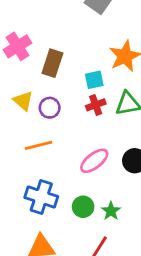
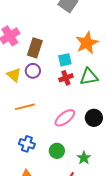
purple circle: (50, 108) -> (33, 71), moved
blue cross: (41, 197) -> (27, 144), size x0.7
green star: (111, 211) -> (84, 158), moved

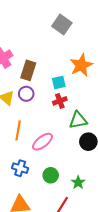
green triangle: (89, 77) -> (78, 120), moved
orange line: (25, 107) -> (18, 130), turned -66
pink ellipse: (65, 118) -> (42, 142), moved

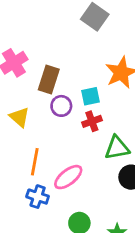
purple circle: (26, 94) -> (61, 106), moved
blue cross: (20, 168) -> (38, 197), moved

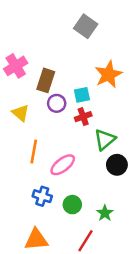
green triangle: (117, 148) -> (105, 139), turned -30
blue cross: (38, 197) -> (42, 196), moved

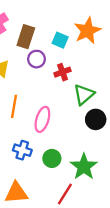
cyan square: (82, 95) -> (60, 40), moved, turned 35
pink ellipse: (63, 165) -> (42, 119), turned -35
green star: (105, 213) -> (84, 167), size x1.6

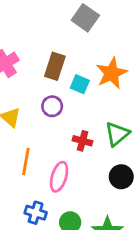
brown rectangle: (26, 37) -> (55, 66), moved
red cross: (63, 72) -> (83, 141), moved, turned 35
green triangle: (84, 95) -> (117, 134), moved

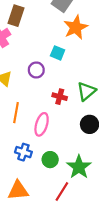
brown rectangle: (55, 66) -> (16, 16), moved
orange star: (112, 73) -> (76, 27), moved

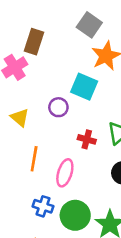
cyan square: (58, 53) -> (84, 87), size x1.5
green circle: (50, 160) -> (75, 215), size x1.5

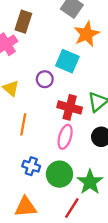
red cross: (87, 139) -> (70, 107), size x1.5
pink ellipse: (65, 173) -> (65, 137), moved

